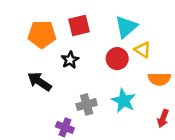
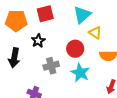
red circle: (117, 59) -> (75, 49), moved
black arrow: (39, 82) -> (14, 58), turned -114
gray cross: (87, 104) -> (51, 66), moved

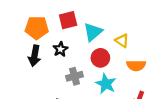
cyan triangle: (82, 15) -> (93, 32), moved
black arrow: (14, 58) -> (35, 56), moved

